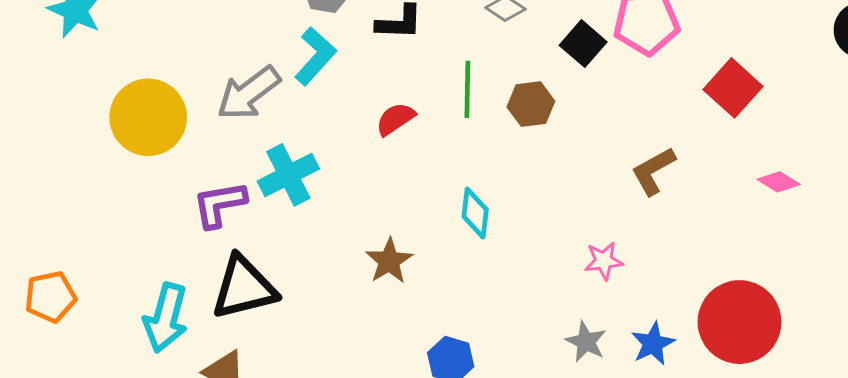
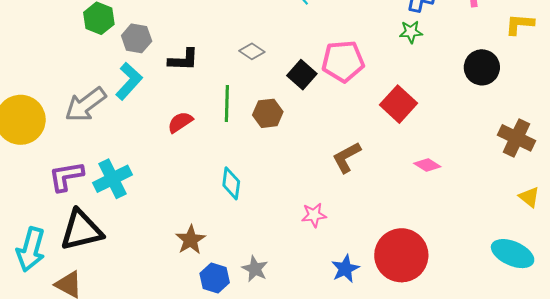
cyan cross: (288, 175) -> (112, 179), moved
brown star: (389, 261) -> (190, 240), moved
gray star: (586, 342) -> (255, 269), moved

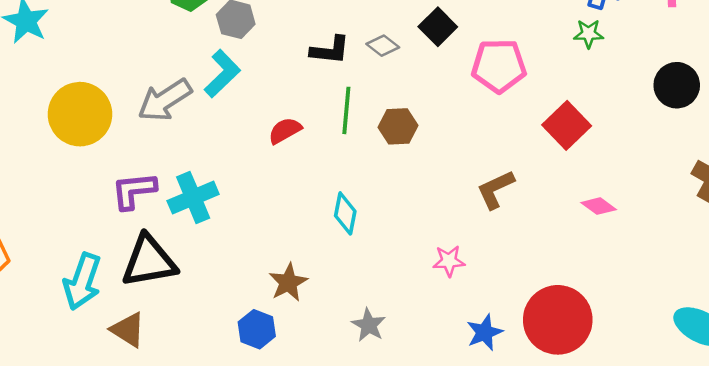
black L-shape: (183, 60) -> (330, 50), moved
black square: (302, 75) -> (438, 27), moved
blue hexagon: (215, 278) -> (257, 329), moved

